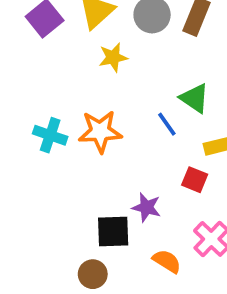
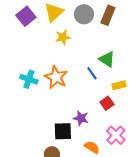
orange star: (100, 131) -> (56, 77), turned 30
red square: (195, 180) -> (107, 103), turned 32

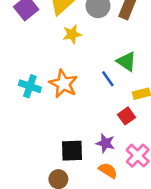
purple star: (81, 118) -> (105, 143), moved

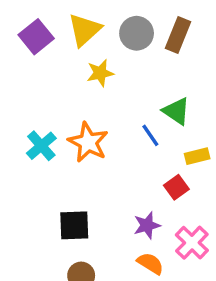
cyan cross: (30, 86) -> (41, 146), turned 30
purple star: (105, 143) -> (147, 225), turned -30
black square: (72, 151) -> (74, 225), moved

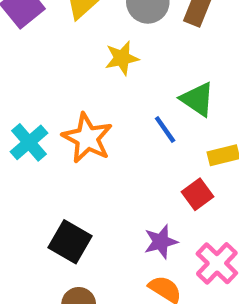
yellow star: (100, 73) -> (122, 58), moved
black square: (74, 225) -> (70, 242), turned 32

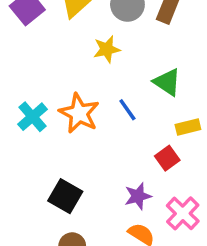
blue line: (165, 129) -> (127, 110), moved

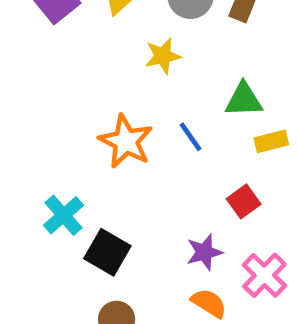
green triangle: (167, 82) -> (244, 100), turned -36
cyan cross: (32, 117) -> (63, 215), moved
yellow rectangle: (188, 127) -> (271, 141), moved

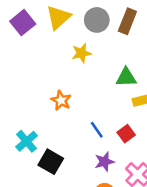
blue line: (190, 137) -> (97, 130), moved
orange star: (126, 141) -> (61, 100), size x0.7

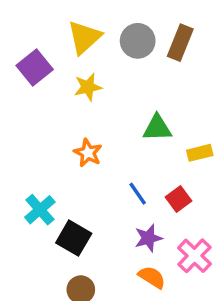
purple square: (23, 23) -> (35, 68), moved
yellow star: (81, 53) -> (88, 87), moved
green triangle: (126, 77) -> (157, 128), moved

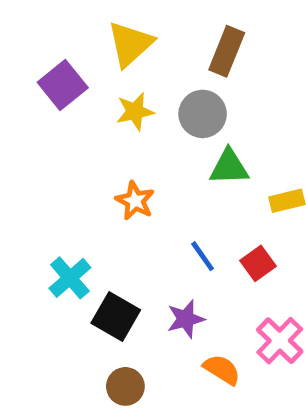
gray circle: (138, 41) -> (203, 114), moved
brown rectangle: (180, 43) -> (227, 51), moved
purple star: (148, 238) -> (186, 319), moved

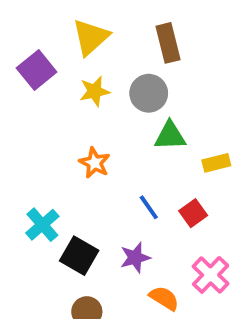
brown rectangle: (227, 51) -> (168, 43), turned -36

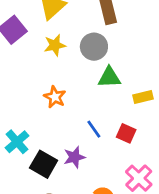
red square: (193, 213) -> (126, 133), turned -30
purple star: (135, 258) -> (74, 157), moved

